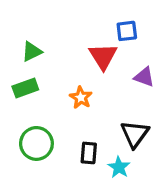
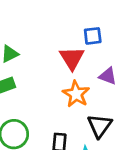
orange star: (81, 98) -> (76, 94), moved, size x1.4

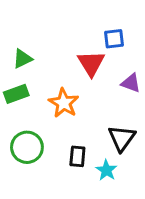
orange star: (76, 94) -> (64, 103), moved

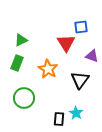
green rectangle: (16, 94) -> (17, 63), turned -49
black triangle: (122, 138) -> (80, 80), moved
black rectangle: (77, 156) -> (59, 119), moved

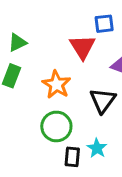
green circle: (24, 98) -> (56, 126), moved

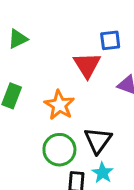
green triangle: (17, 43) -> (18, 39), moved
black triangle: (103, 100) -> (98, 140), moved

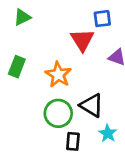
black triangle: (98, 140) -> (92, 105), turned -35
cyan star: (103, 173) -> (108, 133), moved

